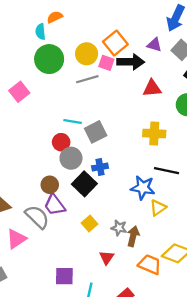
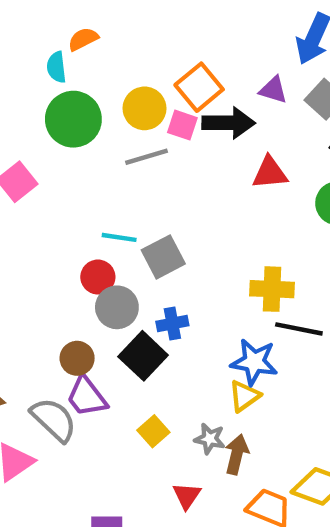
yellow cross: (154, 134) -> (272, 289), moved
yellow triangle: (158, 208) -> (244, 396), moved

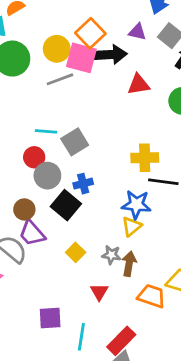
pink square: (182, 125) -> (81, 58), size x1.6

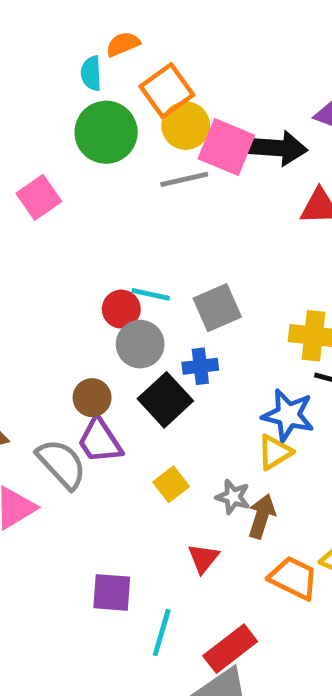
orange square: (90, 33) -> (167, 91), moved
cyan line: (46, 131) -> (151, 294), moved
gray square: (75, 142) -> (217, 308), moved

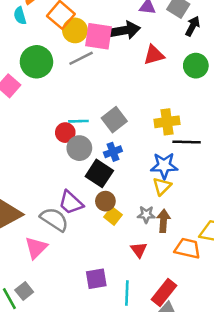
green circle: (106, 132) -> (36, 62), moved
brown circle: (92, 398) -> (105, 201), moved

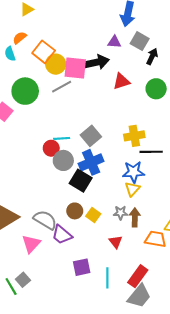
blue cross: (113, 152) -> (91, 162), size x1.6
brown circle: (105, 201) -> (75, 211), moved
purple trapezoid: (71, 203) -> (62, 235), moved

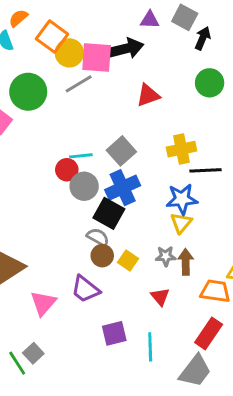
red triangle: (121, 81) -> (148, 95), moved
gray semicircle: (45, 220) -> (98, 237), moved, size x0.7
red rectangle: (138, 276) -> (209, 333), moved

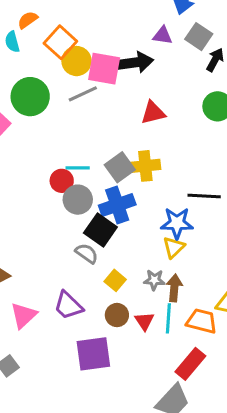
yellow cross: (181, 149) -> (145, 166), moved
brown circle: (102, 256) -> (117, 315), moved
purple square: (114, 333) -> (93, 354), size x1.4
cyan line: (150, 347) -> (168, 318), moved

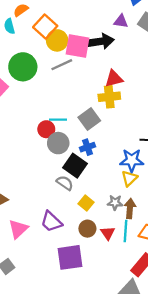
yellow cross: (145, 166) -> (109, 97), moved
blue cross: (117, 205) -> (87, 147), size x0.6

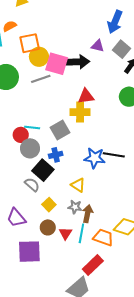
orange square: (45, 27) -> (30, 43), turned 30
blue star: (132, 160) -> (95, 158), moved
yellow triangle: (129, 178) -> (78, 185), moved, turned -49

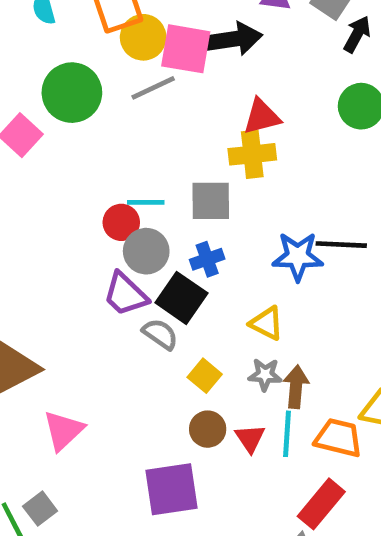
gray square: (60, 130) -> (211, 201), turned 36
purple trapezoid: (16, 218) -> (125, 294), moved

